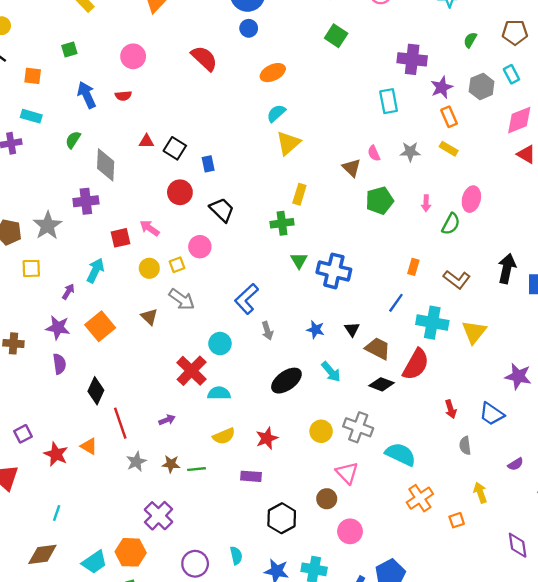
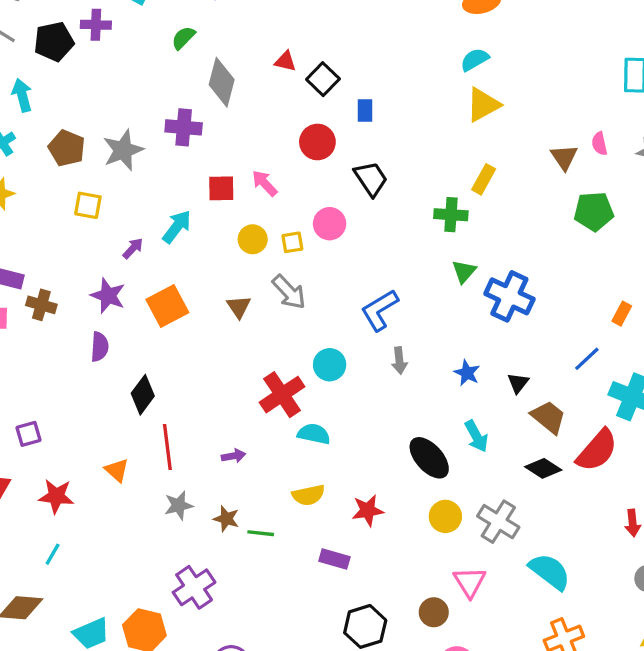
black ellipse: (286, 381) -> (429, 458), moved, turned 72
red star: (56, 454) -> (56, 496), moved, turned -30

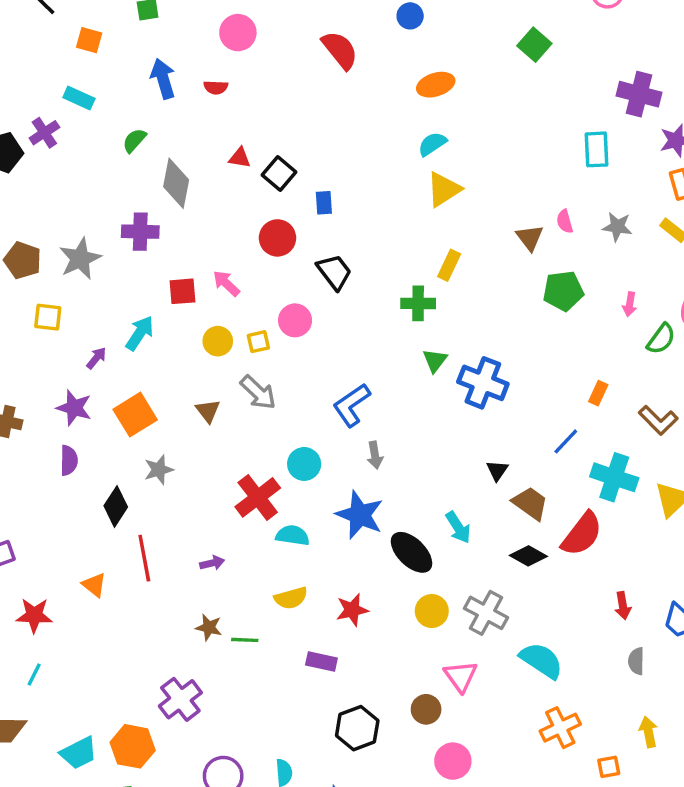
purple cross: (96, 25) -> (44, 133), turned -32
blue star: (467, 373) -> (360, 515), moved, size x1.8
gray star: (179, 505) -> (159, 470), moved

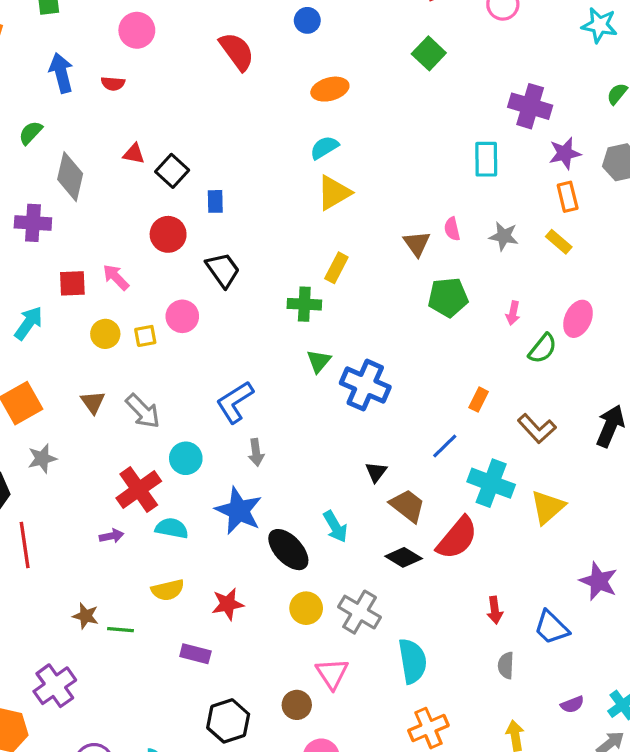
gray arrow: (258, 392) -> (143, 411), moved
purple arrow: (212, 563) -> (112, 536), moved
cyan semicircle: (541, 660) -> (412, 661), turned 45

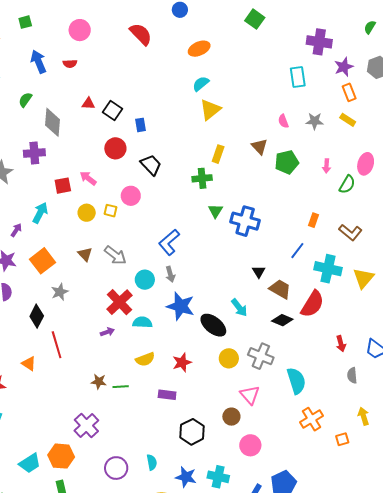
brown triangle: (417, 244) -> (259, 147), moved
yellow square: (145, 336) -> (111, 211), turned 32
gray arrow: (256, 452) -> (170, 274), moved

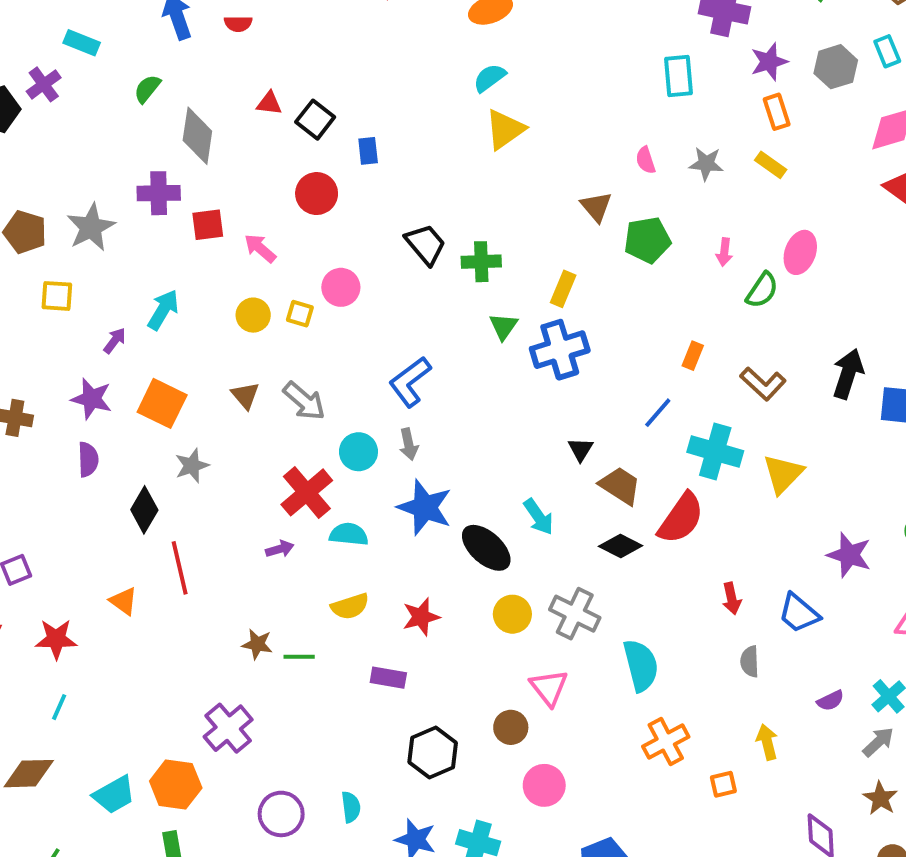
yellow rectangle: (218, 154) -> (563, 289), moved
black trapezoid: (151, 165) -> (425, 244), moved
red square: (63, 186) -> (208, 225), moved
blue cross: (245, 221) -> (560, 350), turned -36
orange square: (42, 261) -> (162, 403), turned -30

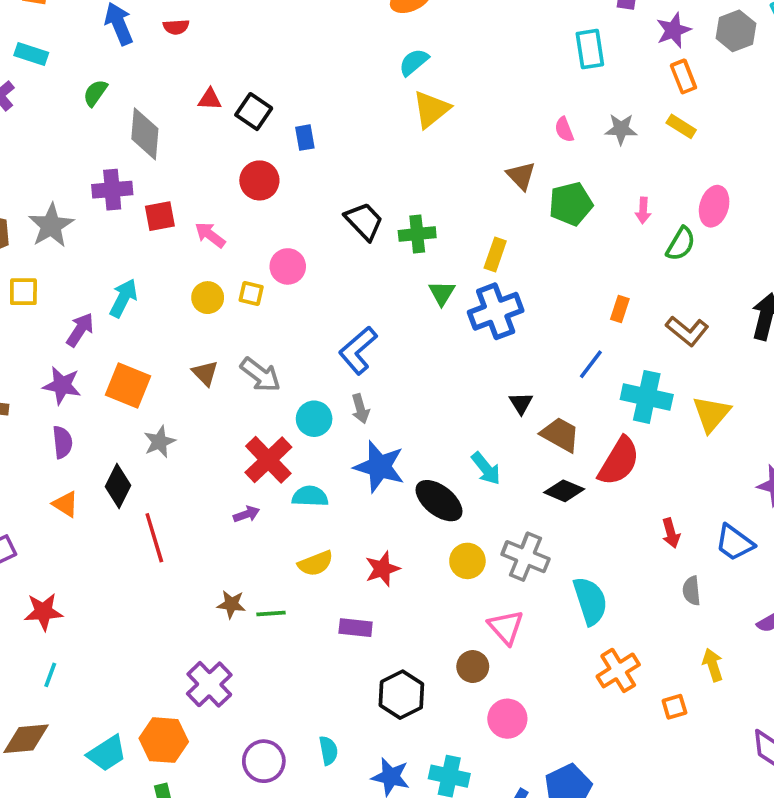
purple arrow: (115, 341) -> (80, 330), size x1.4
orange triangle: (124, 601) -> (65, 504), moved

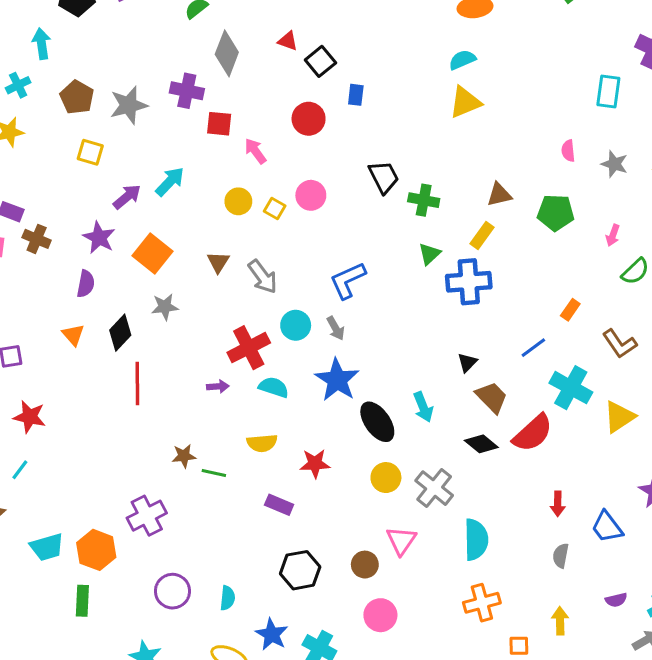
brown triangle: (521, 176) -> (499, 195), moved, turned 44
gray arrow: (360, 409) -> (336, 328), turned -30
brown star: (231, 604) -> (184, 456), turned -30

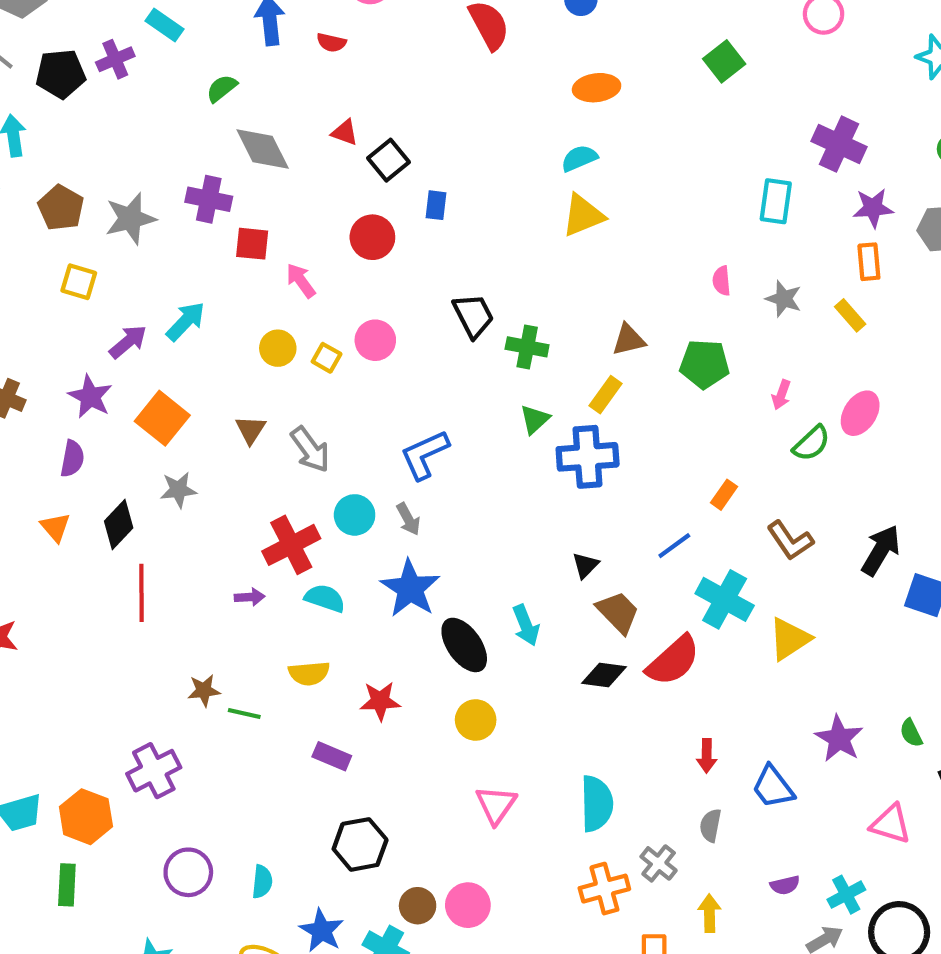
gray diamond: (227, 53) -> (263, 149), turned -48
black diamond: (481, 444) -> (604, 675), turned -32
gray cross: (434, 488) -> (659, 863), moved, size x0.7
brown circle: (365, 565) -> (418, 906), moved

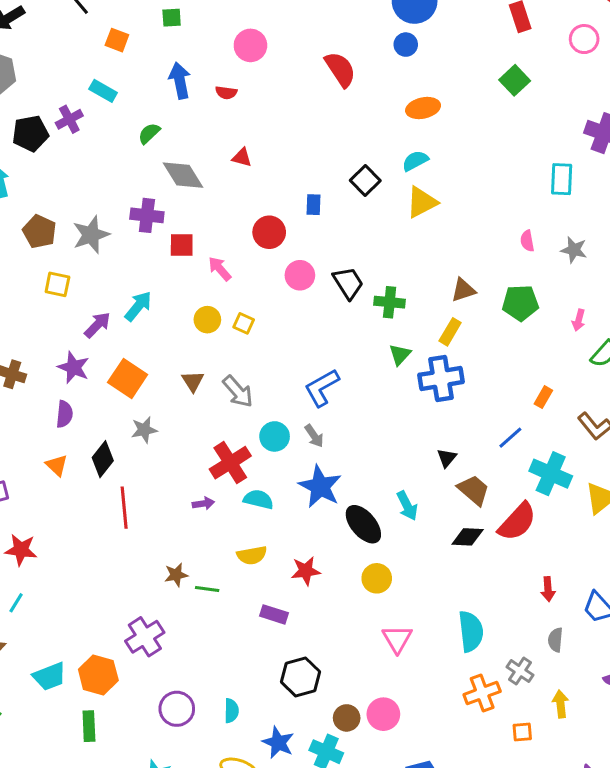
black square: (389, 160) -> (365, 180), moved
pink circle: (375, 340) -> (300, 275), moved

